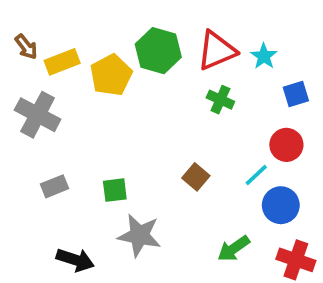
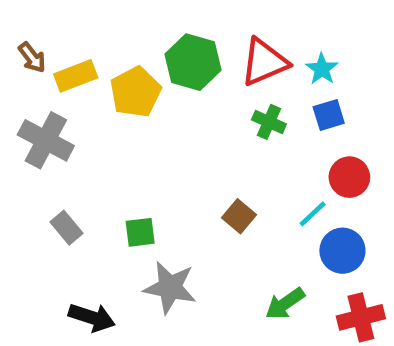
blue square: (296, 94) -> (329, 115), moved
gray rectangle: (55, 186) -> (67, 228), turned 72
red cross: (296, 260) -> (361, 317), turned -33

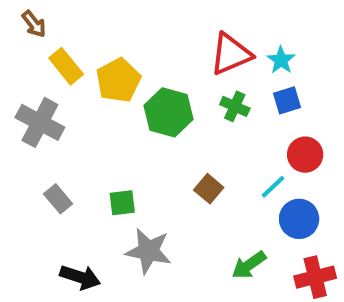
brown arrow: (32, 57) -> (34, 24), moved
green hexagon: (193, 62) -> (169, 112), moved
yellow rectangle: (76, 76) -> (66, 66), turned 72

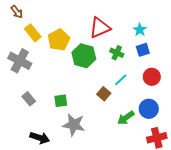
red triangle: (231, 54) -> (100, 28), moved
cyan line: (273, 187) -> (121, 80), moved
green arrow: (249, 265) -> (126, 118), moved

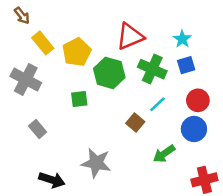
green cross: (117, 53) -> (152, 69), size x1.5
green square: (61, 101) -> (79, 99), moved
blue circle: (149, 109) -> (194, 129), moved

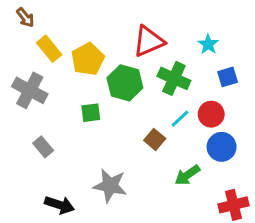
blue square: (186, 65) -> (228, 77), moved
red circle: (198, 100) -> (211, 114), moved

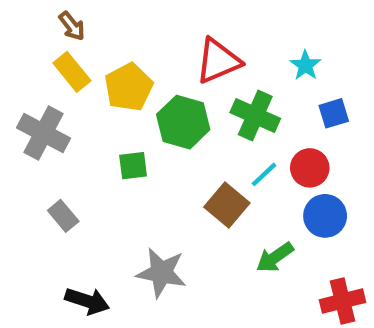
brown arrow: (25, 17) -> (72, 26), moved
brown square: (155, 139) -> (227, 205), size x1.4

